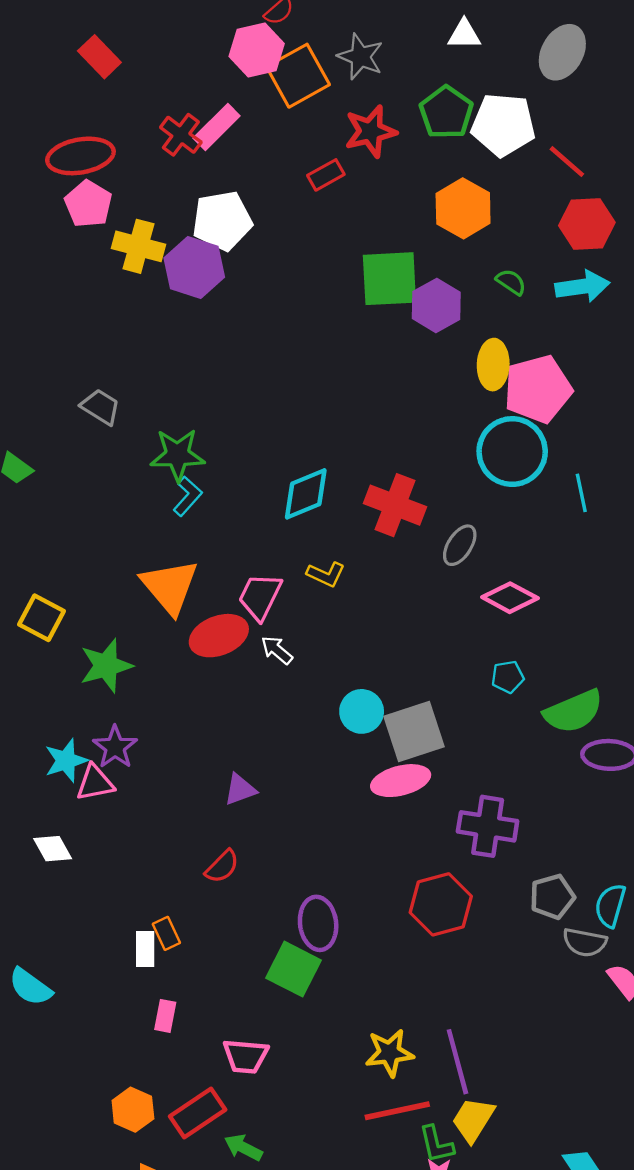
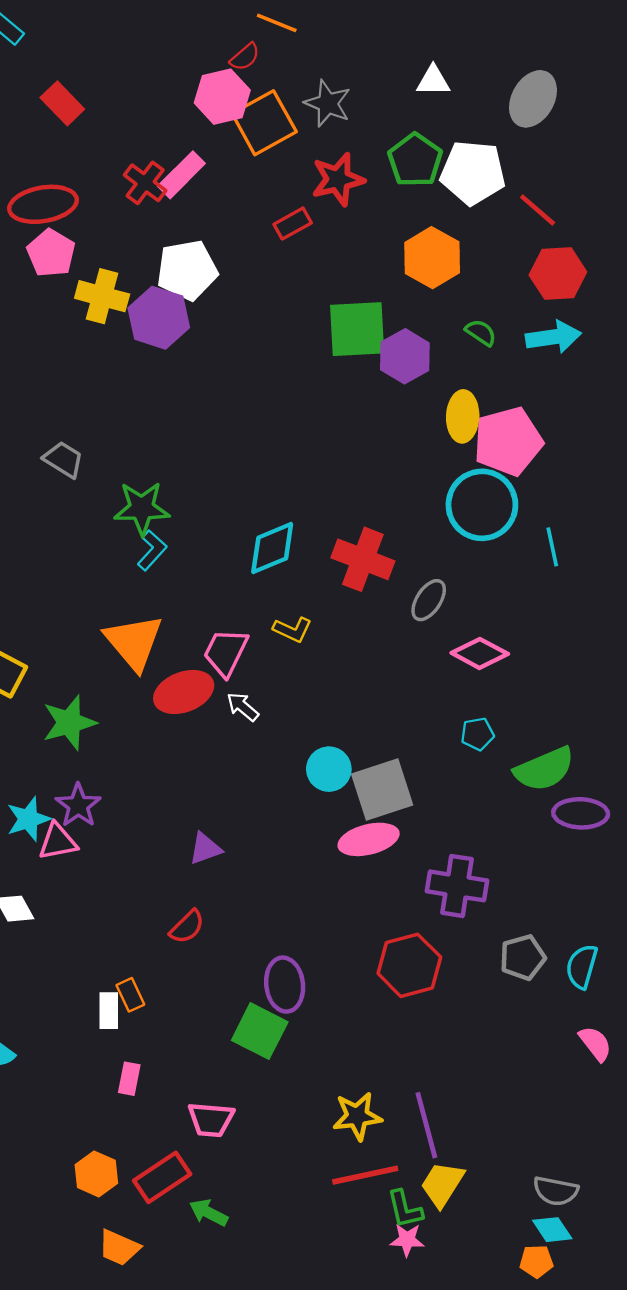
gray semicircle: (585, 942) -> (556, 1191), moved

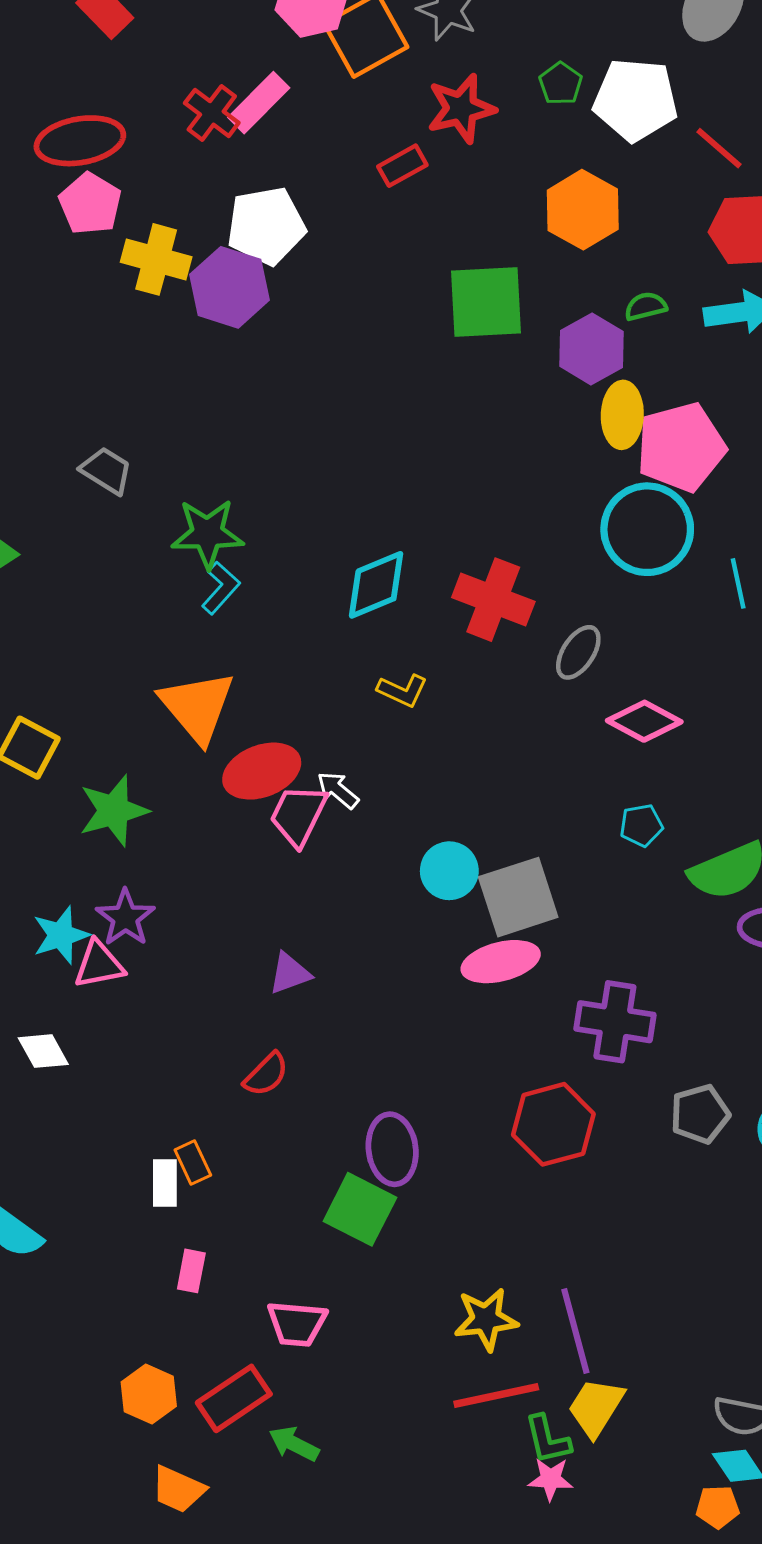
green pentagon: (415, 160) -> (561, 84), size x0.6
green semicircle: (481, 332) -> (646, 306), turned -48
purple hexagon: (405, 356) -> (591, 349), moved
pink trapezoid: (226, 652) -> (298, 815), moved

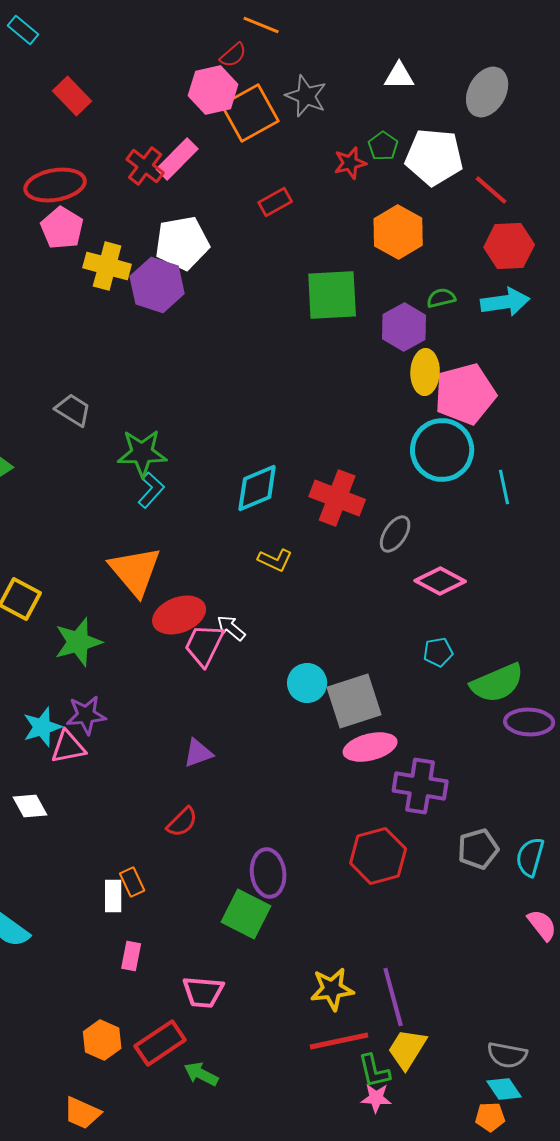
red star: (461, 109) -> (350, 163), moved, size x0.7
purple star: (125, 918) -> (86, 715), turned 30
pink ellipse: (501, 962) -> (370, 747), moved
orange trapezoid: (178, 1489) -> (82, 1113), moved

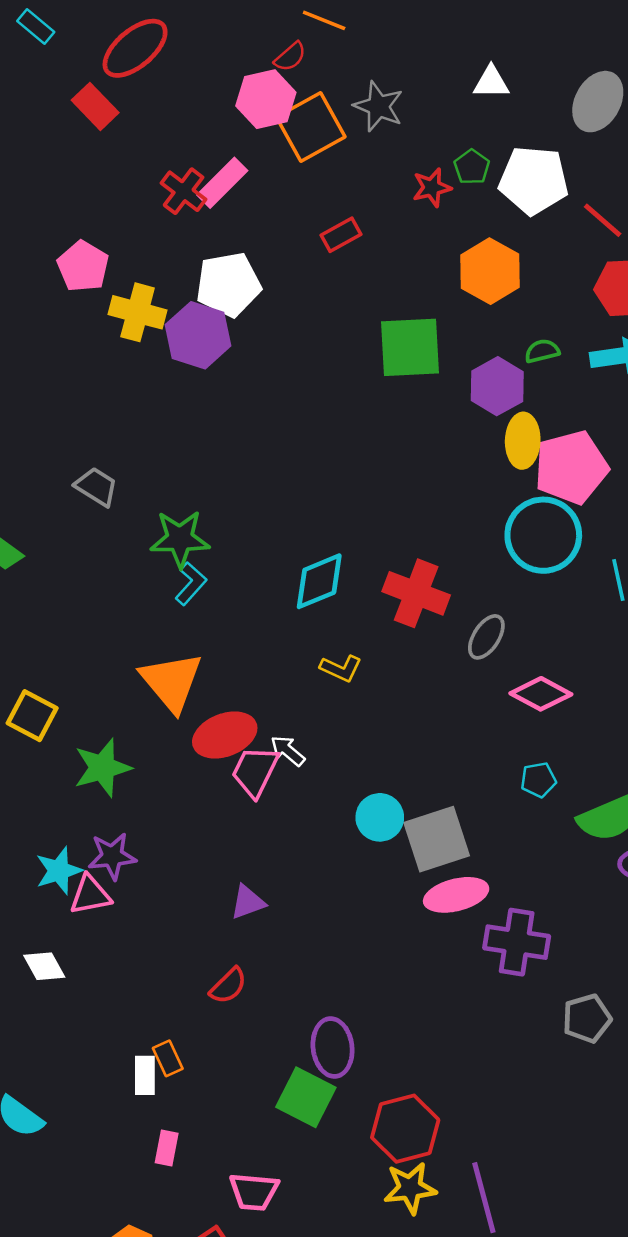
red ellipse: (55, 185) -> (135, 48), moved, turned -30
red hexagon: (378, 856) -> (405, 1129), moved

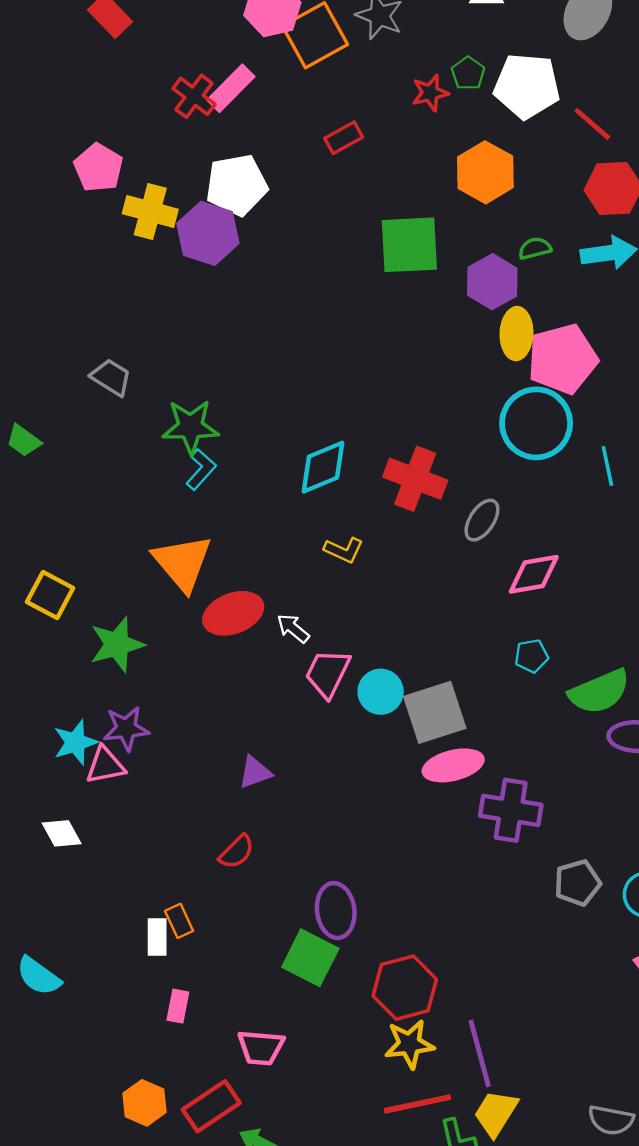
pink diamond: (541, 694) -> (534, 574), turned -38
pink trapezoid: (255, 771) -> (328, 673), moved

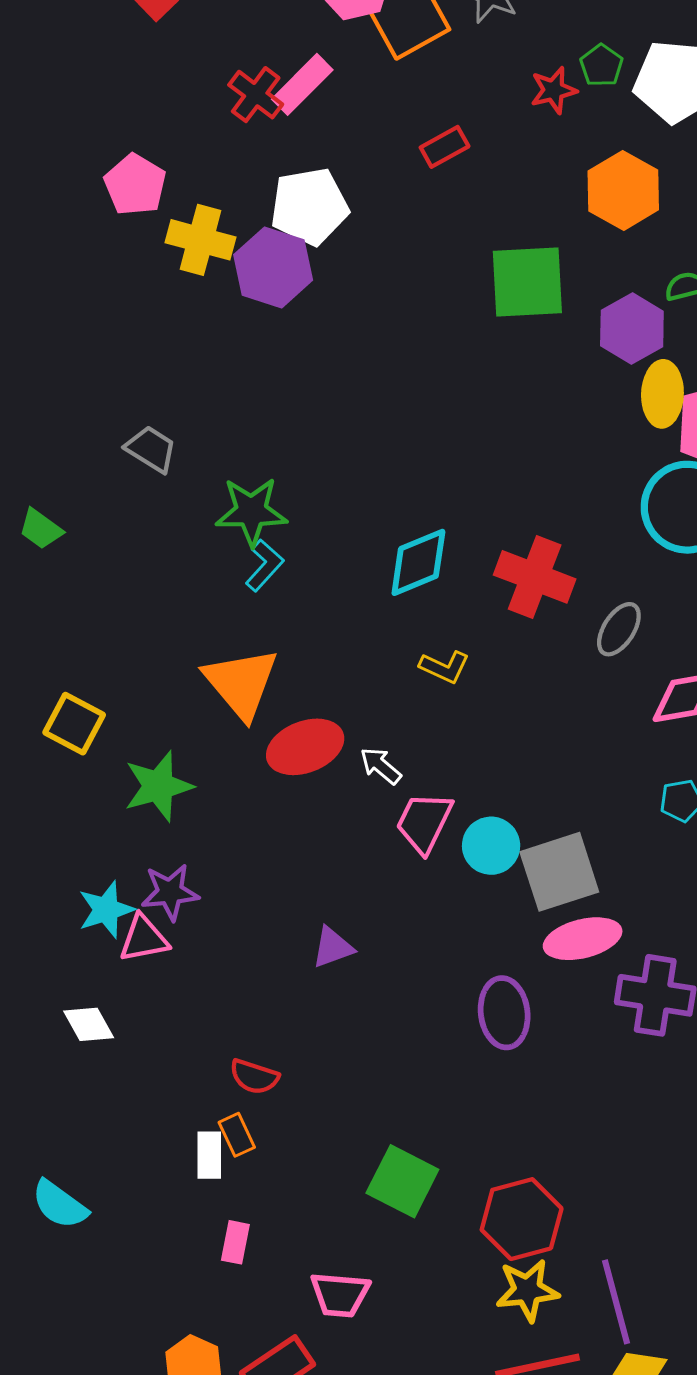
red semicircle: (237, 852) -> (254, 1077), moved, turned 63
purple ellipse: (336, 910) -> (504, 1013), moved

